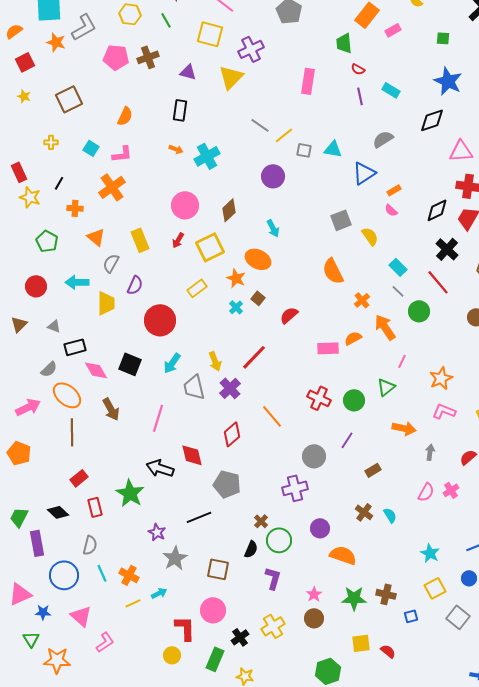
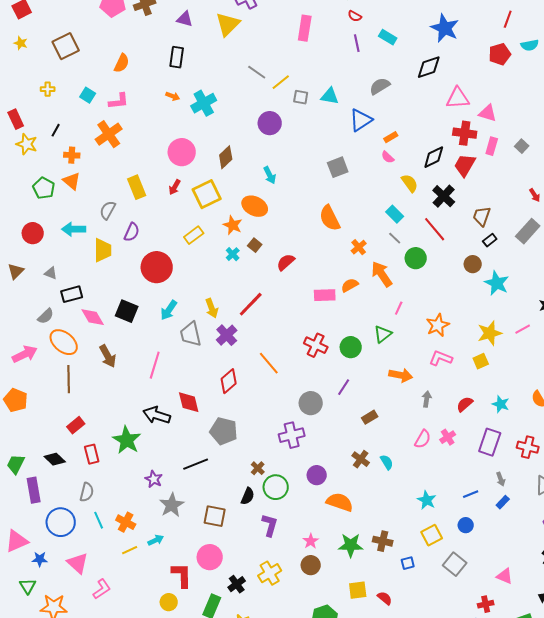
yellow semicircle: (370, 236) -> (410, 183), moved
orange triangle: (96, 237) -> (72, 181), moved

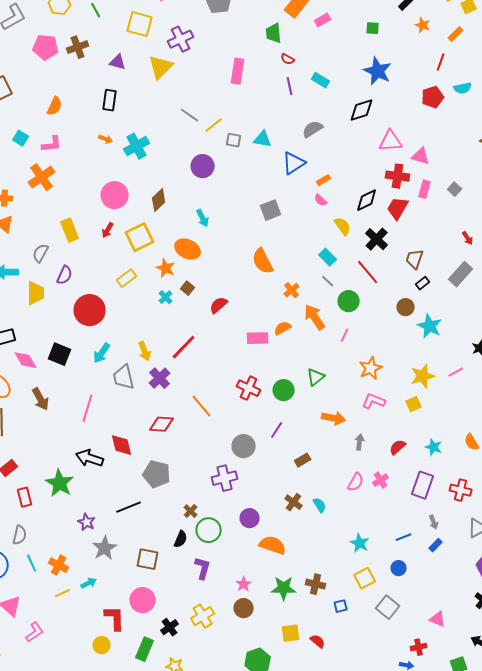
pink line: (399, 308) -> (345, 335), moved
red diamond: (229, 381) -> (162, 424), turned 45

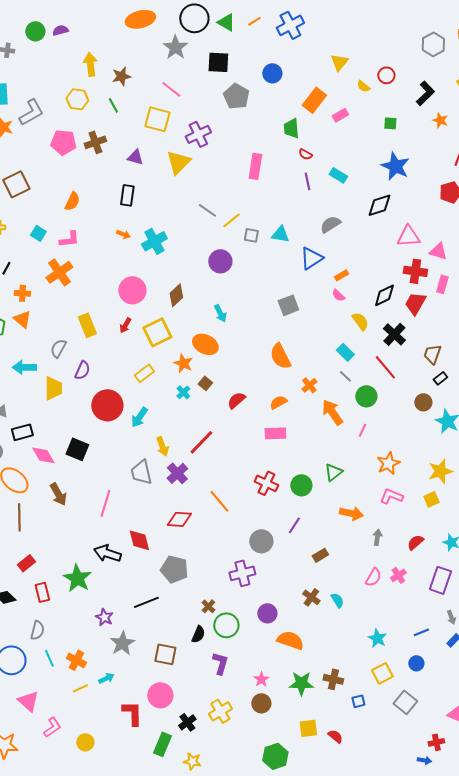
orange semicircle: (283, 328) -> (278, 402), moved
cyan arrow: (102, 353) -> (139, 417), moved
yellow circle: (102, 645) -> (85, 742), moved

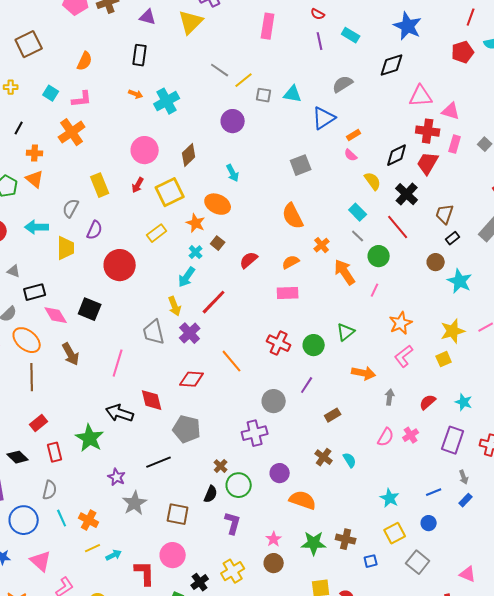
cyan arrow: (139, 417) -> (187, 277), moved
pink L-shape: (391, 496) -> (404, 356), turned -60
cyan arrow: (106, 678) -> (114, 555), moved

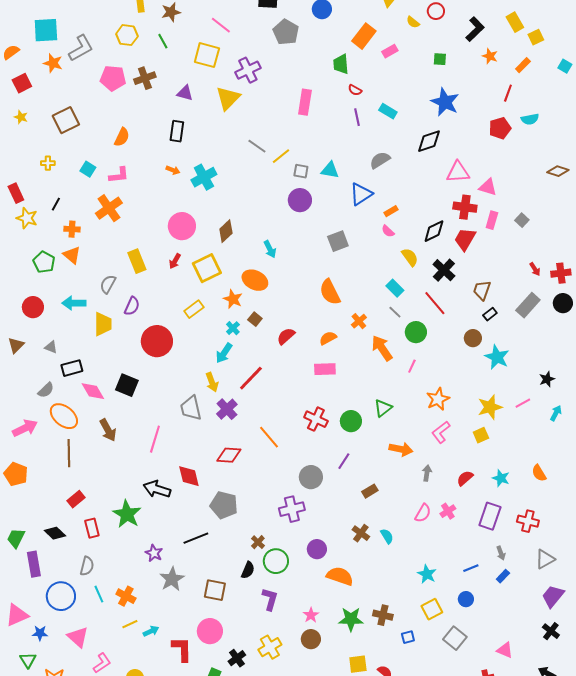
purple circle: (233, 121) -> (300, 200), moved

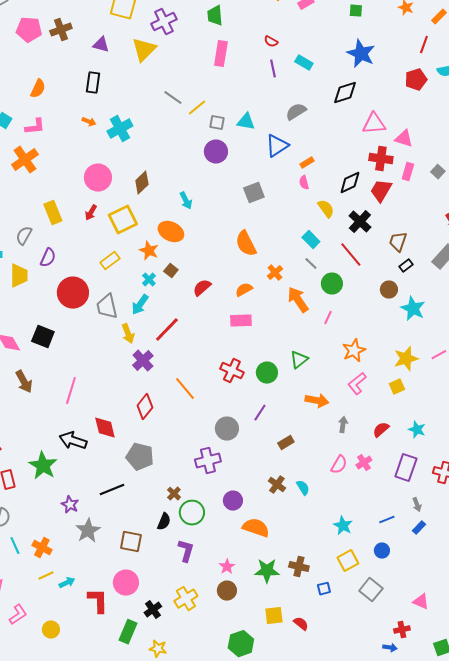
green trapezoid: (341, 64) -> (215, 16), moved
pink semicircle: (388, 231) -> (304, 183), turned 32
gray trapezoid: (191, 408) -> (107, 307), moved
red diamond: (229, 455) -> (145, 407), turned -55

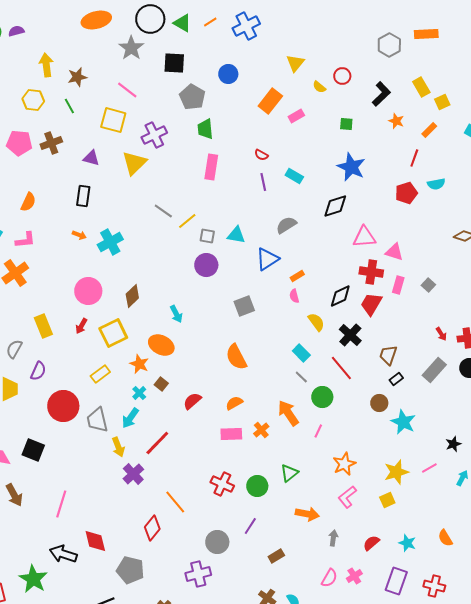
orange cross: (275, 273) -> (261, 430), moved
red diamond: (145, 407) -> (152, 528), moved

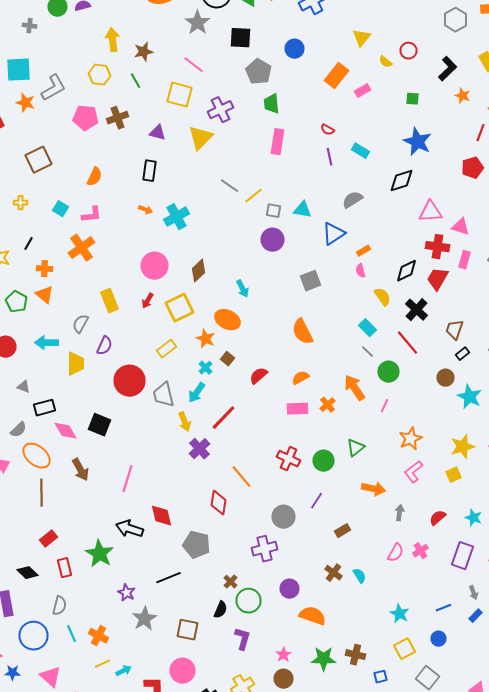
red diamond: (152, 528) -> (218, 503), turned -30

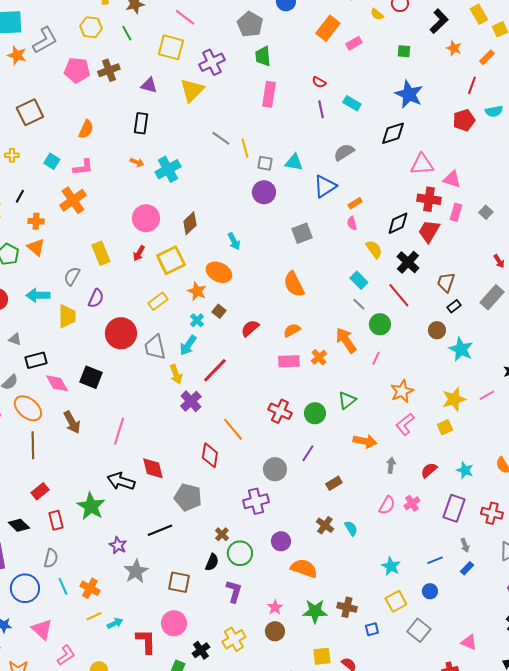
yellow line: (254, 196) -> (245, 148), turned -66

